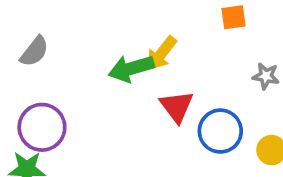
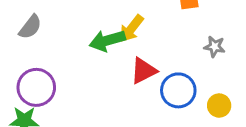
red triangle: (177, 106) -> (144, 71), turned 40

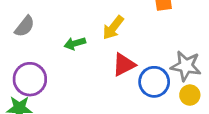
green arrow: (107, 41) -> (75, 43), moved, size x0.7
gray star: (215, 47) -> (186, 66), moved, size x1.6

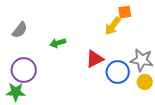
yellow arrow: (113, 28) -> (113, 26), moved

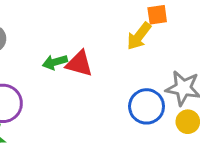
red triangle: (95, 59) -> (79, 64), moved, turned 42

